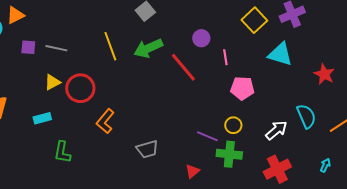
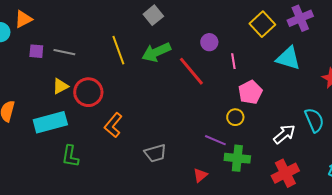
pink pentagon: (242, 88) -> (250, 92), turned -30
cyan rectangle: (42, 118) -> (50, 122), size x1.8
yellow circle: (233, 125) -> (235, 117), moved

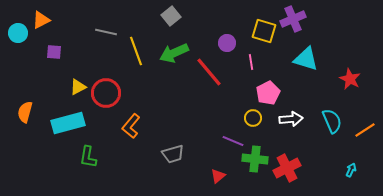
purple cross: (300, 18) -> (293, 19), moved
yellow square: (262, 24) -> (264, 31), moved, turned -30
gray line: (64, 52) -> (106, 32), moved
white arrow: (284, 134) -> (291, 119), moved, turned 35
red cross: (285, 173) -> (287, 168), moved

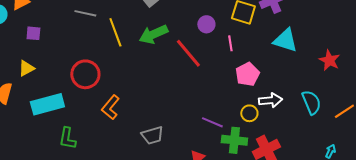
yellow triangle: (78, 87) -> (26, 68), moved
yellow circle: (253, 118) -> (249, 113), moved

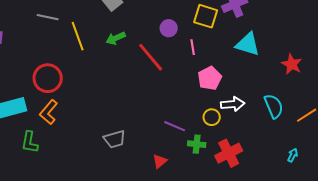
green arrow: (153, 34) -> (116, 38), size x0.7
orange L-shape: (110, 107) -> (49, 112), moved
green cross: (234, 140) -> (197, 144), size x0.7

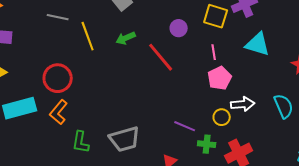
pink line: (193, 47) -> (214, 52), moved
gray trapezoid: (115, 139) -> (125, 139), size x1.4
green L-shape: (30, 142) -> (81, 142), moved

